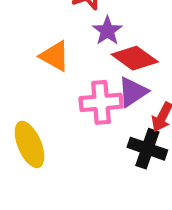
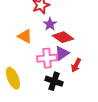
black cross: (147, 149) -> (54, 81), moved

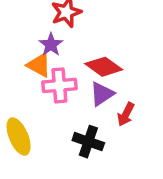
purple star: (50, 24) -> (51, 45), moved
pink cross: (47, 58) -> (59, 85), moved

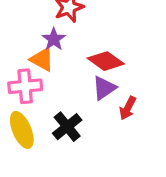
pink cross: (59, 85) -> (25, 86), moved
black cross: (88, 142) -> (67, 127), moved, turned 32

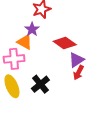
purple triangle: (104, 88) -> (76, 60), moved

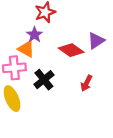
purple triangle: (76, 60) -> (96, 41), moved
black cross: (40, 84) -> (44, 80), moved

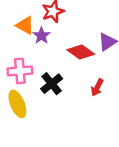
orange triangle: (26, 49) -> (25, 25), moved

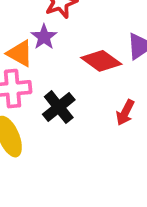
orange triangle: (25, 25) -> (20, 53), moved

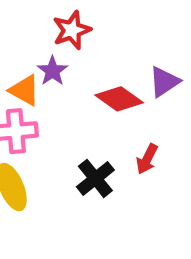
black cross: (59, 107) -> (95, 178), moved

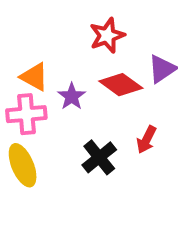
red star: (72, 30) -> (107, 35), moved
purple star: (52, 71) -> (72, 96), moved

